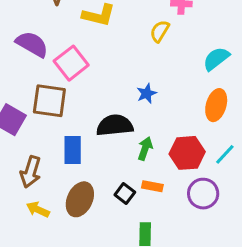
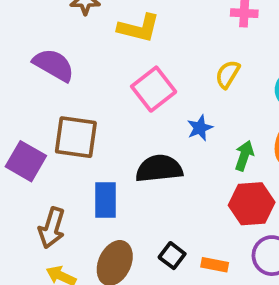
yellow semicircle: (160, 31) -> (228, 74), moved
pink square: (71, 63) -> (154, 89), moved
green arrow: (145, 149) -> (244, 156), moved
orange rectangle: (152, 186) -> (215, 265), moved

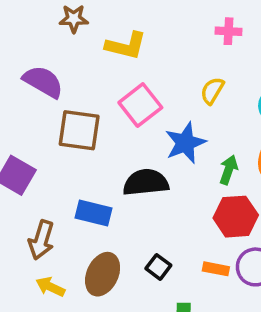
blue star: (200, 128) -> (185, 143), size x1.6
brown square: (76, 137) -> (79, 130), moved
blue rectangle: (105, 200) -> (94, 213), turned -76
orange rectangle: (215, 265) -> (216, 269), moved

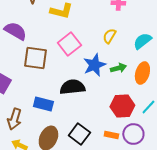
green arrow: (229, 170) -> (118, 68), moved, turned 56
black square: (158, 267) -> (79, 134), size x1.5

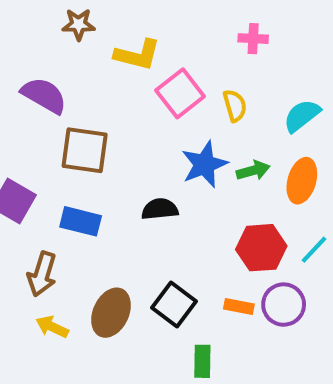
yellow semicircle: (109, 36) -> (235, 106), turned 133
pink square: (69, 44) -> (180, 93), moved
black semicircle: (72, 87) -> (160, 209), size x0.7
blue rectangle: (43, 104) -> (81, 221), moved

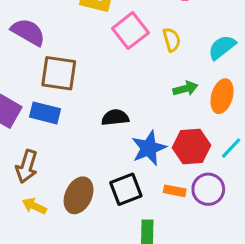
blue star: (204, 164) -> (149, 148), moved
blue rectangle: (81, 221) -> (45, 113), moved
black square: (174, 305) -> (126, 189), turned 32

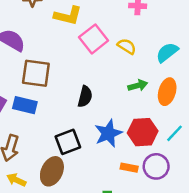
yellow semicircle: (172, 40) -> (127, 46), turned -42
black semicircle: (115, 118) -> (85, 97), moved, turned 110
black square: (126, 189) -> (68, 142), moved

